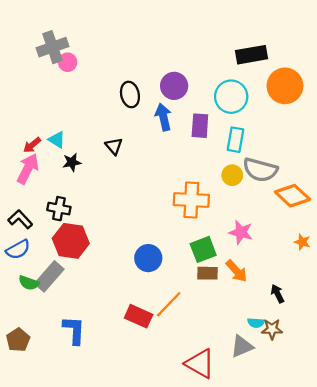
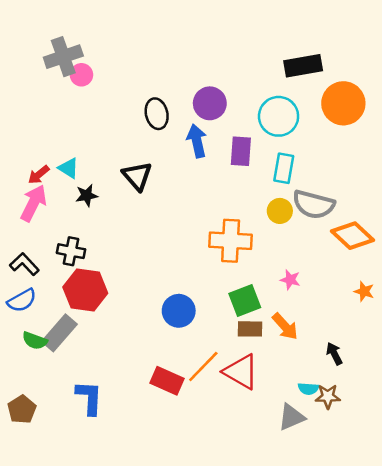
black triangle: (114, 146) -> (137, 176), size x1.4
pink star: (241, 232) -> (290, 280), size x0.7
red triangle: (200, 364) -> (241, 372), moved

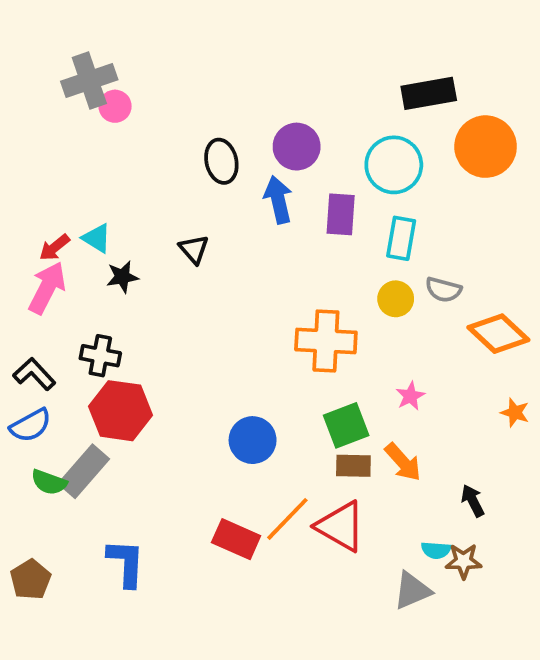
black triangle: (137, 176) -> (194, 249), size x0.7
gray semicircle: (314, 204) -> (443, 290), size x0.6
pink star: (290, 280) -> (410, 396), turned 30

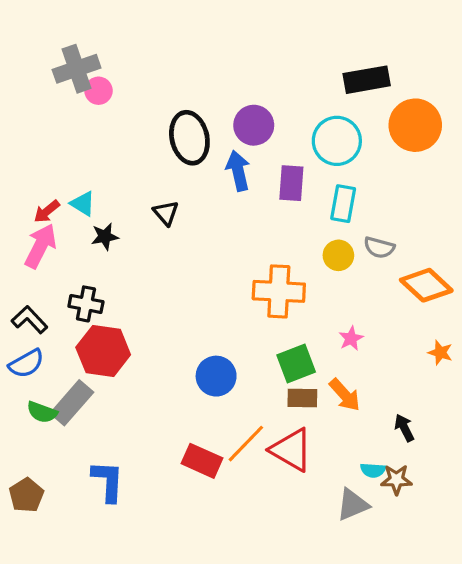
black ellipse: (221, 161) -> (189, 138), size x1.4

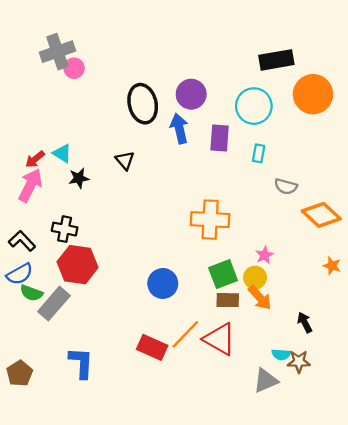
cyan rectangle: (343, 204) -> (259, 153), size x0.7
yellow circle: (338, 255) -> (255, 278), moved
green semicircle: (42, 412) -> (31, 293), moved

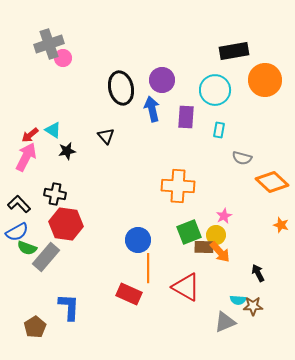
brown rectangle: (228, 300) -> (204, 247), moved
orange line: (185, 334) -> (148, 268), moved, turned -44
brown pentagon: (20, 373) -> (35, 327), moved

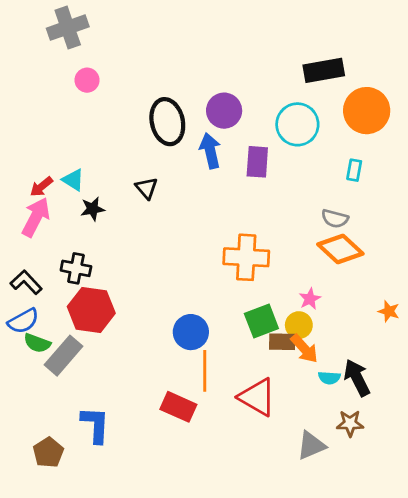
gray cross: (49, 44) -> (68, 28), moved
cyan rectangle: (219, 130) -> (354, 170), moved
orange diamond: (272, 182) -> (340, 249), moved
black arrow: (258, 273) -> (357, 378), size x1.5
cyan semicircle: (238, 300) -> (329, 378), moved

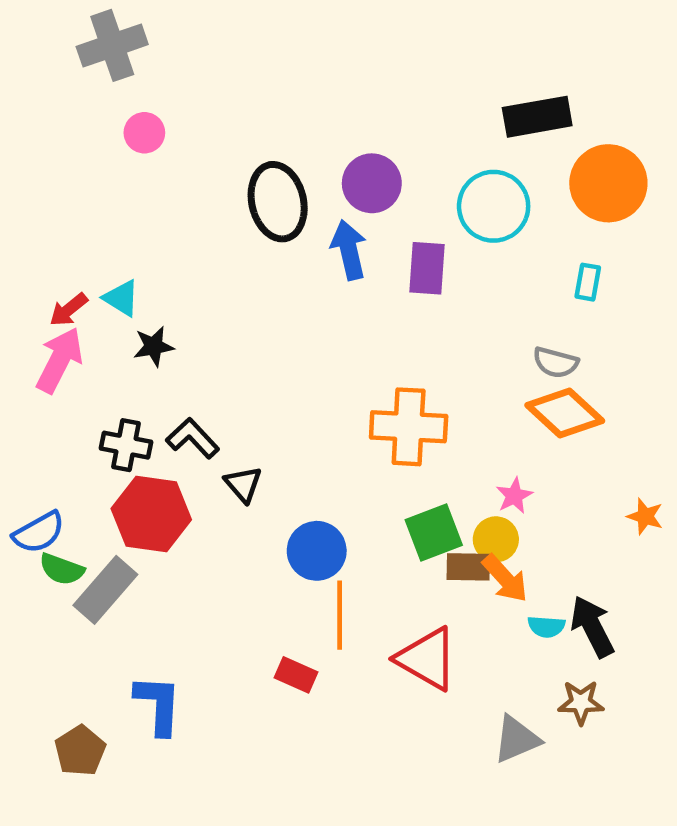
black triangle: (147, 188) -> (243, 484), moved
black L-shape: (26, 282) -> (193, 438), moved
red rectangle: (178, 407) -> (296, 675), size x0.7

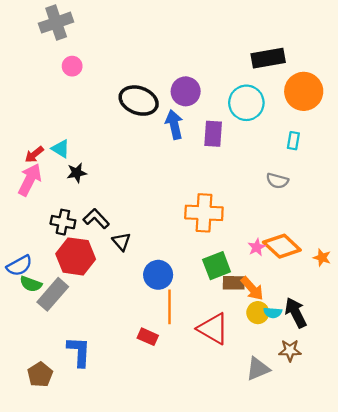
black ellipse: (278, 202) -> (139, 101), turned -57
orange diamond: (565, 413) -> (282, 246), moved
yellow circle: (496, 539) -> (258, 313), moved

